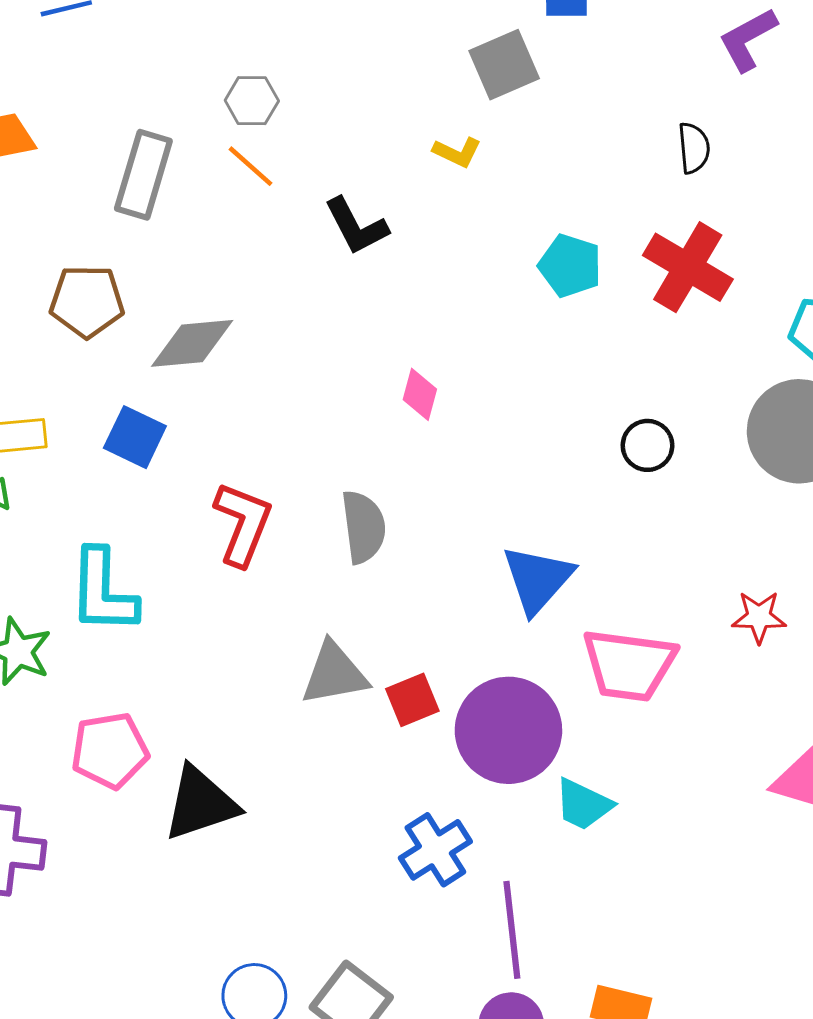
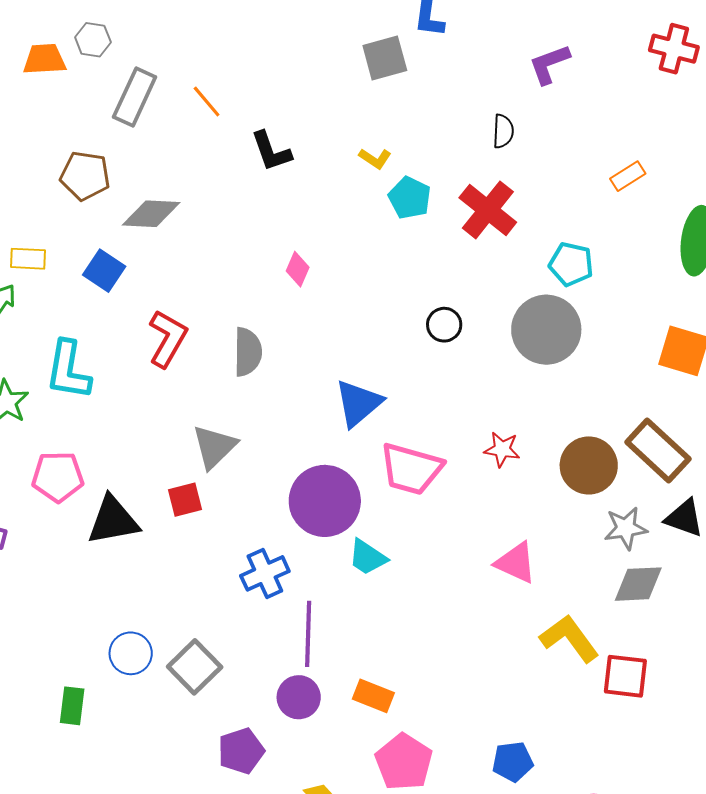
gray hexagon: (252, 101) -> (93, 40), moved
yellow L-shape: (457, 152) -> (375, 158), moved
gray triangle: (334, 674) -> (214, 447), turned -42
red square: (412, 700) -> (185, 500), moved

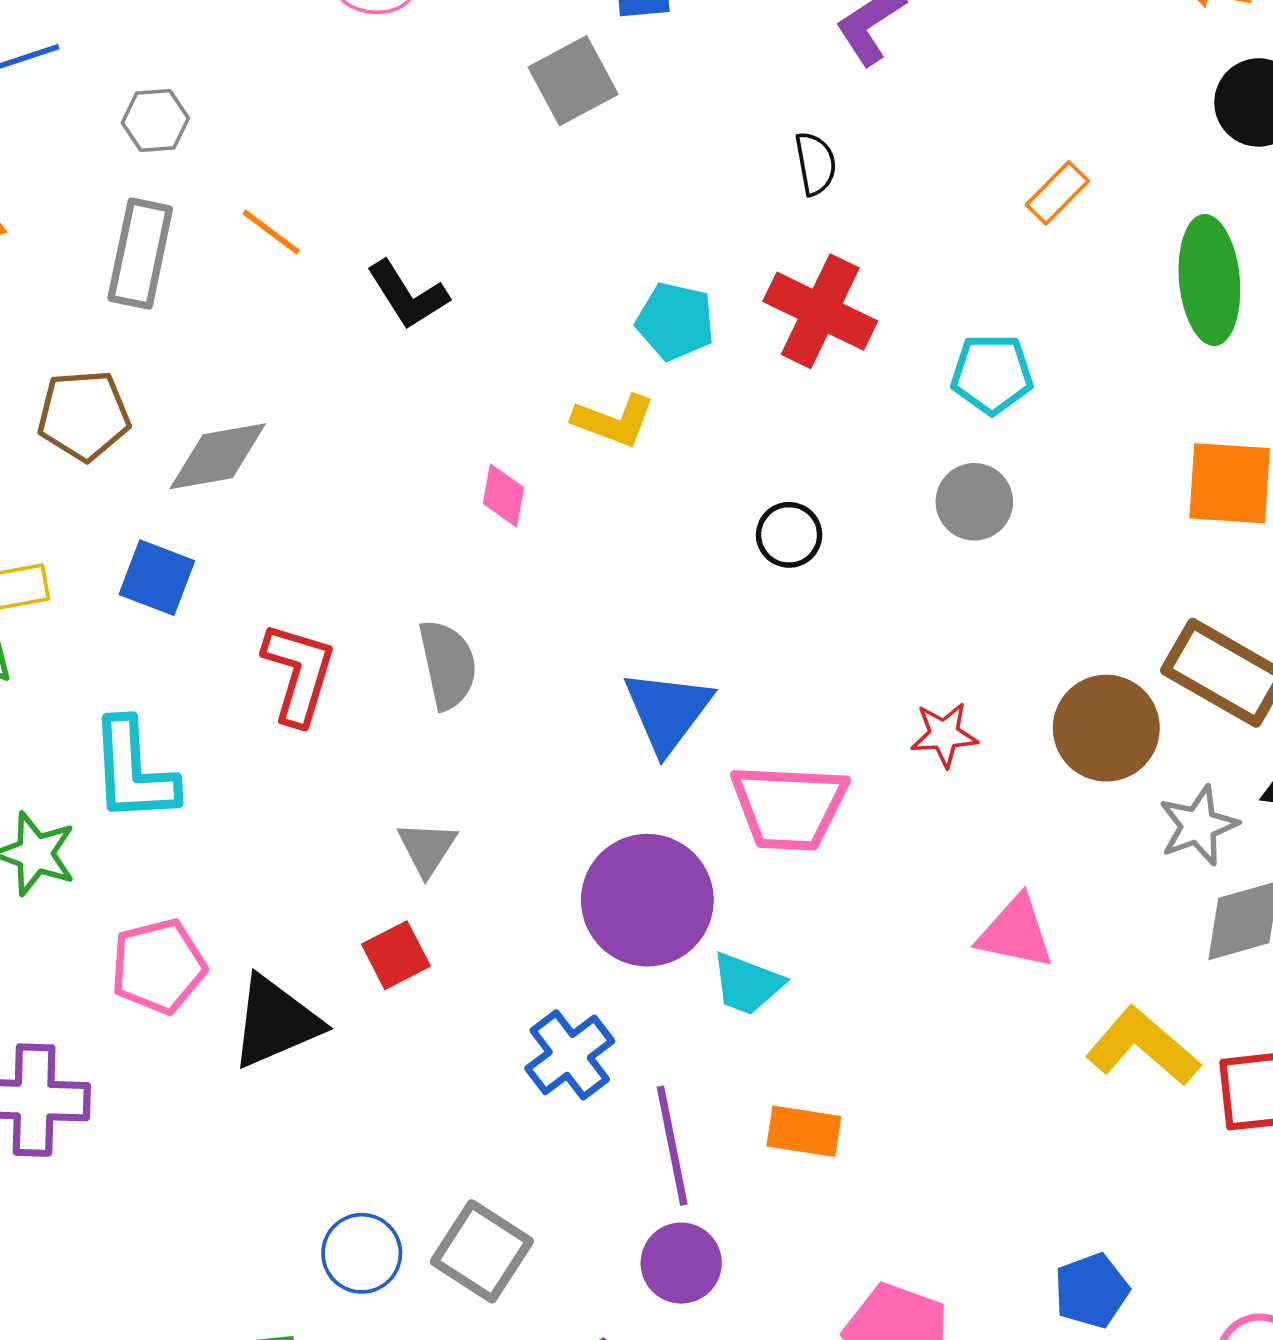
gray hexagon: (93, 40) -> (155, 121), moved
yellow L-shape: (375, 158) -> (614, 421), moved, size x1.4
gray circle: (546, 330) -> (974, 502), size x0.6
gray triangle: (214, 447) -> (427, 848), size x0.7
orange rectangle: (373, 696) -> (804, 1131), moved

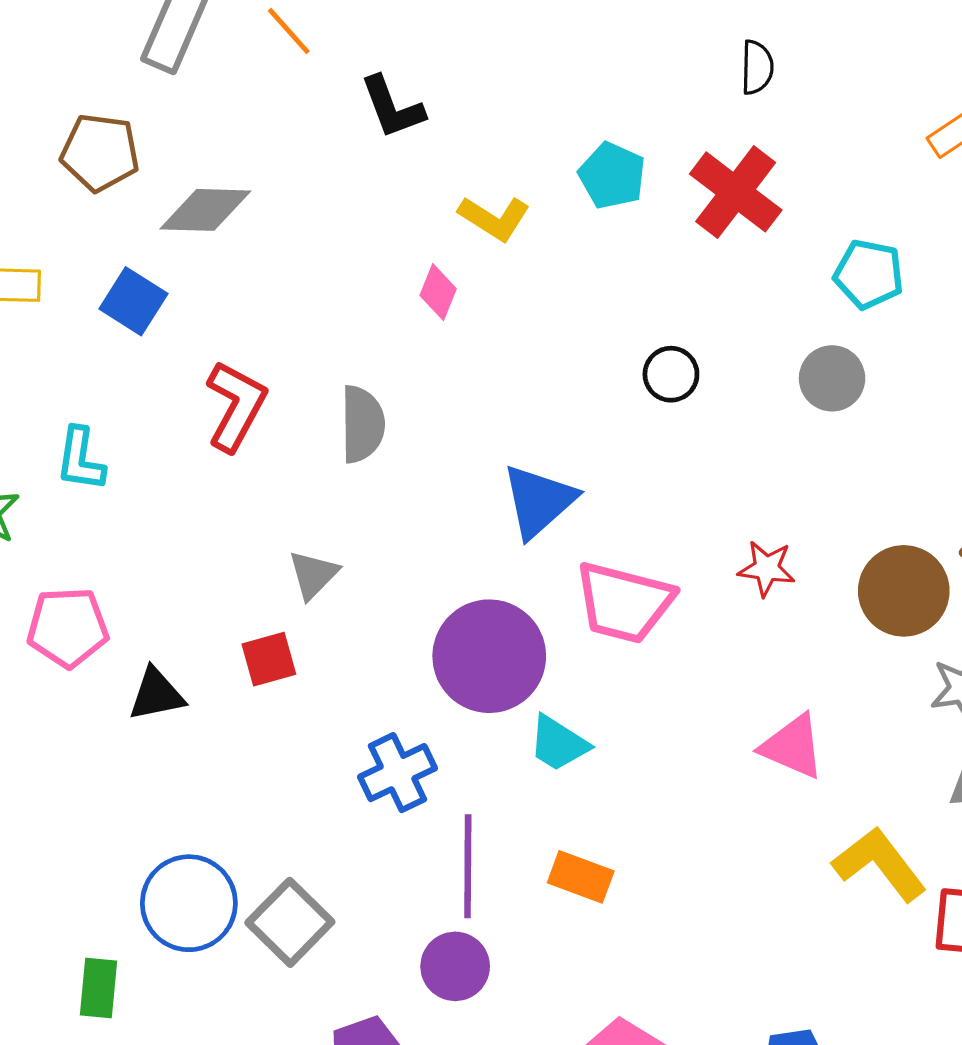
yellow L-shape: (614, 421) -> (494, 218), moved
cyan L-shape: (133, 771) -> (80, 459), size x0.7
black triangle: (276, 1022) -> (156, 694), size x0.7
blue circle: (362, 1253) -> (189, 903), size x1.4

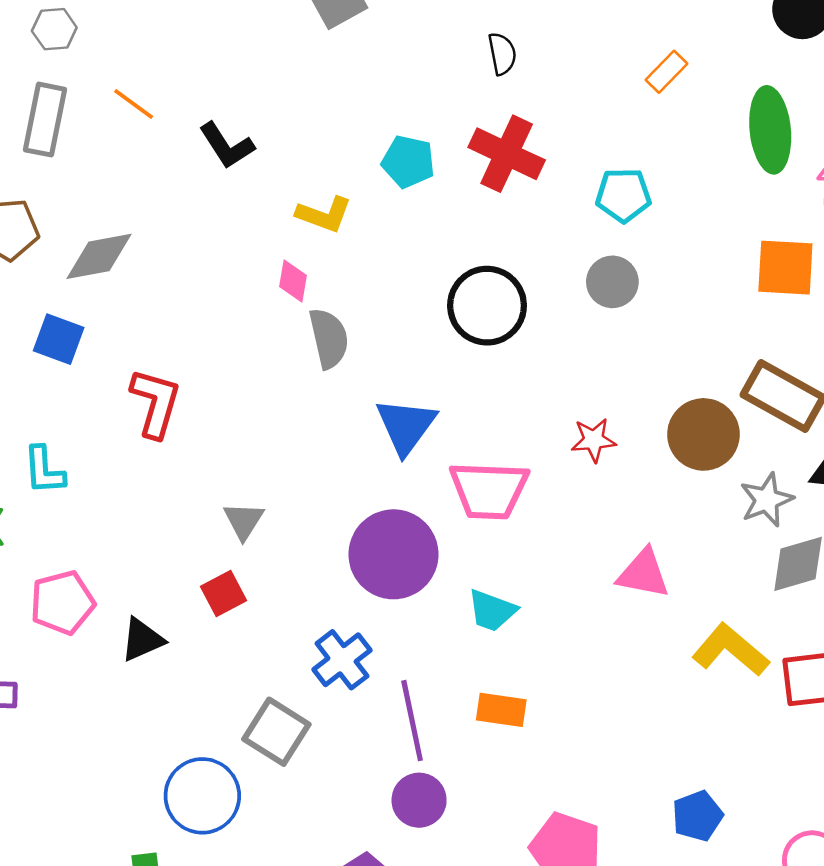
black circle: (671, 374) -> (487, 306), size x1.8
gray semicircle: (362, 424) -> (329, 338), moved
cyan trapezoid: (559, 743) -> (492, 610), moved
gray square: (290, 922) -> (276, 732), moved

